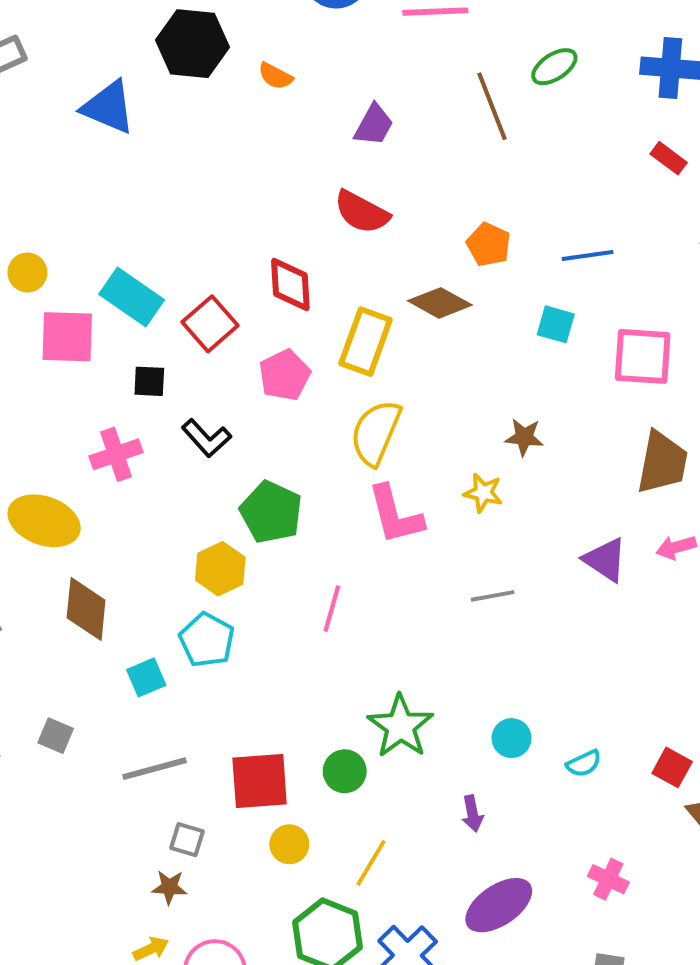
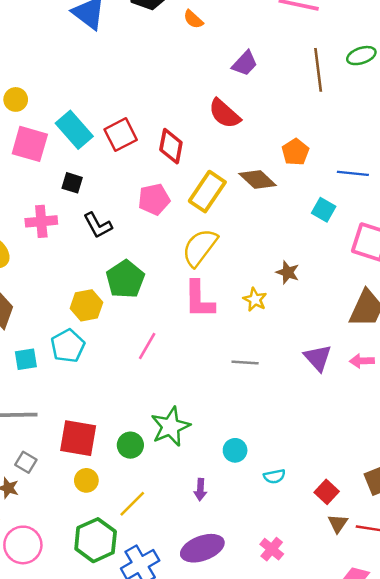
red square: (210, 324) -> (121, 135), moved

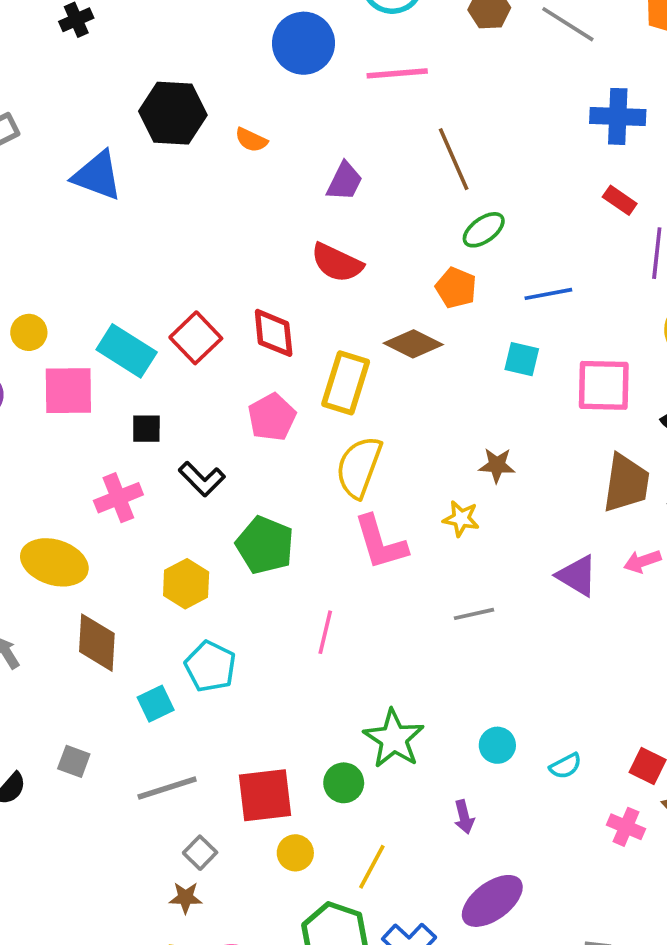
green ellipse: (361, 56) -> (484, 230), moved
yellow hexagon: (86, 305) -> (186, 584), moved
gray square: (26, 462) -> (200, 853), turned 30
pink cross: (272, 549) -> (626, 827), moved

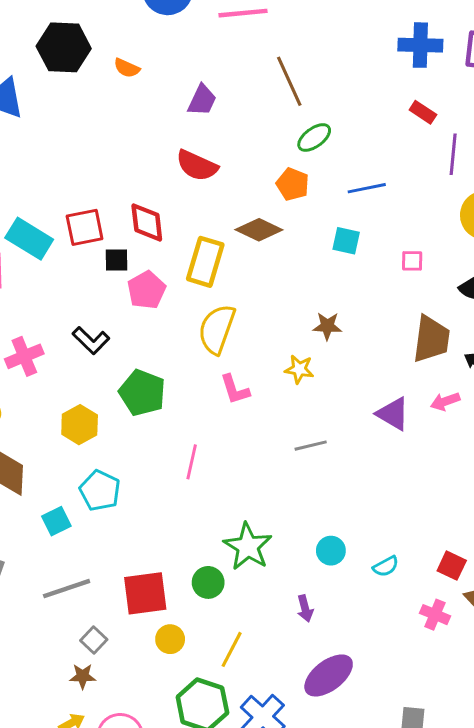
red square: (196, 338) -> (85, 227), turned 33
pink square: (604, 385) -> (412, 261), size x0.5
black square: (146, 429) -> (116, 260), moved
pink L-shape: (380, 543) -> (235, 389), size x0.7

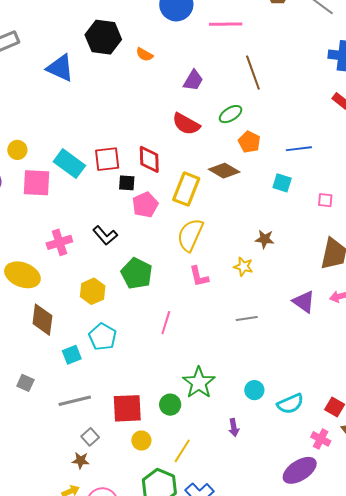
green ellipse: (314, 137) -> (231, 114), moved
cyan semicircle: (386, 566) -> (290, 404), size x1.5
purple ellipse: (329, 675) -> (300, 470), moved

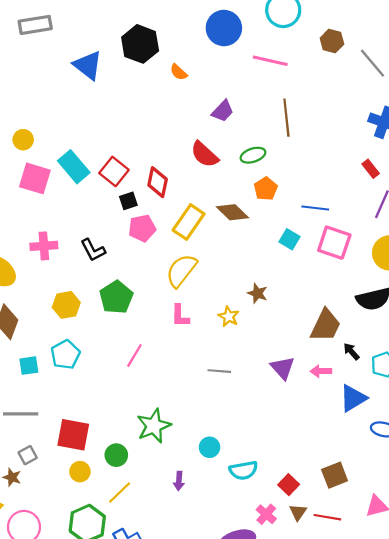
red square: (107, 159) -> (114, 171), turned 32
black square: (127, 183) -> (128, 201), turned -36
pink square: (325, 200) -> (334, 243), moved, size x2.0
green circle: (170, 405) -> (116, 455), moved

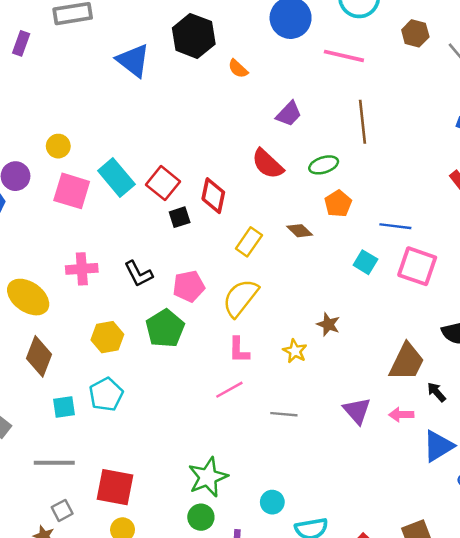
brown diamond: (232, 212) -> (300, 231), size x0.7
yellow rectangle: (189, 222) -> (249, 242), size x0.7
pink pentagon: (142, 228) -> (189, 286), moved
pink line: (134, 355) -> (229, 390), moved, turned 30
green circle: (116, 455) -> (201, 517), moved

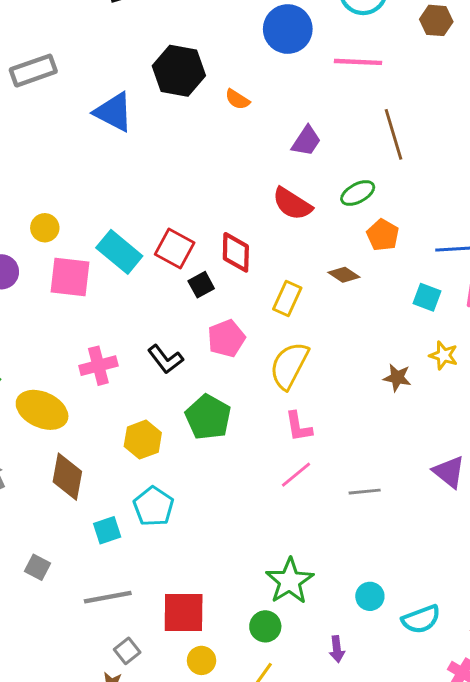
pink pentagon: (189, 286) -> (226, 338), moved
yellow star: (295, 351) -> (444, 355), moved
green circle: (201, 517) -> (265, 626), moved

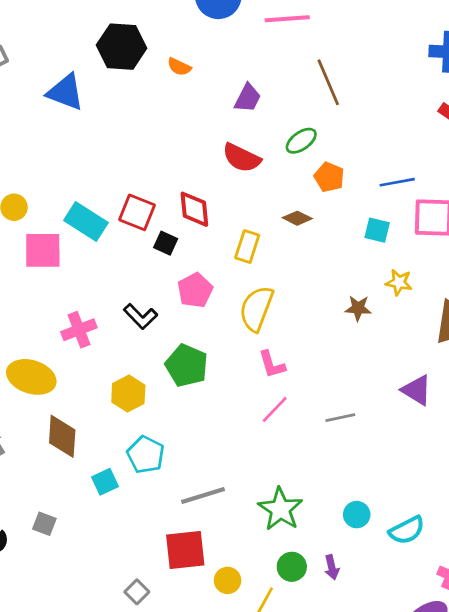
black square: (201, 285) -> (166, 243), turned -30
gray line: (108, 597) -> (203, 495), moved
green circle: (265, 626) -> (292, 567), moved
yellow circle: (202, 660) -> (228, 580), moved

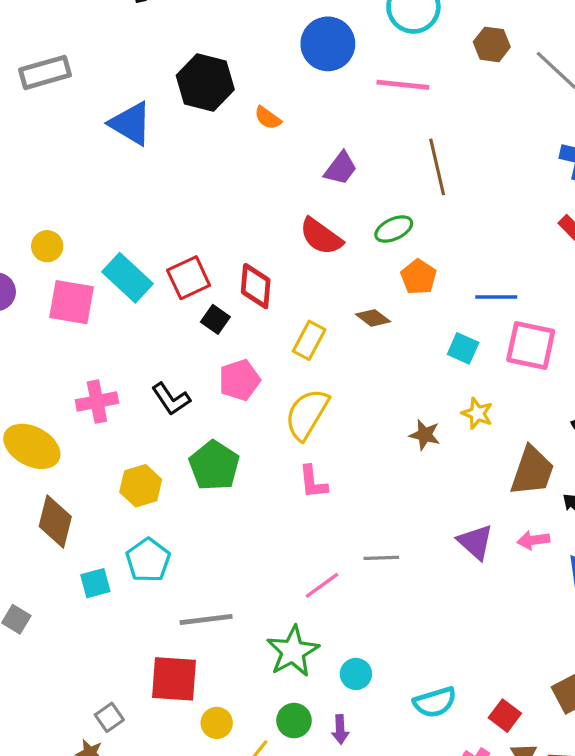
red square: (137, 212) -> (189, 278), turned 33
pink line: (275, 409) -> (322, 585), moved
cyan circle: (357, 515) -> (356, 674), moved

